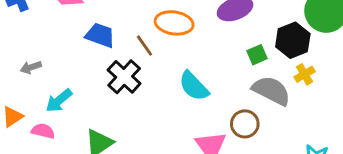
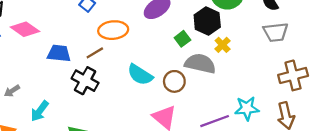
brown line: (144, 46) -> (95, 53), turned -72
brown circle: (245, 124) -> (174, 81), moved

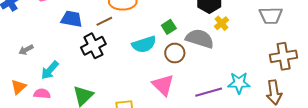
green square: (182, 39) -> (169, 27), moved
cyan semicircle: (140, 75) -> (144, 44), turned -55
black cross: (85, 81) -> (93, 46), turned 30

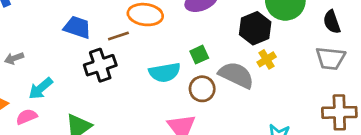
pink semicircle: (42, 94) -> (27, 117), turned -35

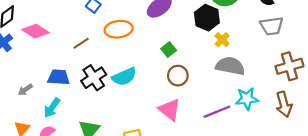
blue trapezoid: (77, 27) -> (59, 77), moved
brown line: (118, 36) -> (81, 43), moved
cyan semicircle: (165, 72) -> (124, 77), moved
gray semicircle: (236, 75) -> (230, 66), moved

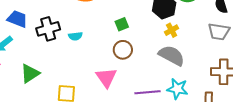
cyan semicircle: (124, 77) -> (75, 36), size x0.6

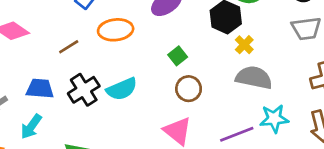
cyan semicircle: (75, 36) -> (122, 89), size x1.6

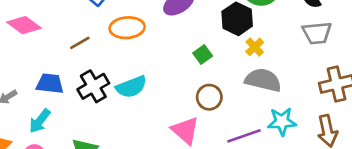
green square: (178, 56) -> (203, 55), moved
brown circle: (189, 89) -> (209, 97), moved

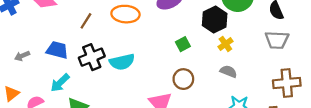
brown line: (80, 43) -> (86, 21), turned -35
gray semicircle: (263, 80) -> (228, 71), size x0.6
cyan arrow: (40, 121) -> (60, 83), moved

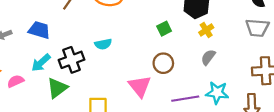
black cross: (92, 57) -> (72, 60), moved
cyan semicircle: (122, 62) -> (103, 44), size x0.7
gray semicircle: (228, 71) -> (208, 57), turned -77

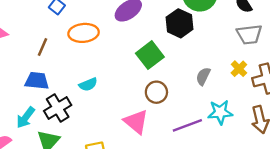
green square: (164, 29) -> (150, 55), size x1.6
blue trapezoid: (39, 30) -> (37, 81), moved
yellow cross: (206, 30) -> (239, 69), moved

